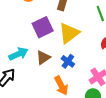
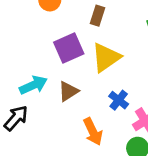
blue cross: (68, 61) -> (119, 100), moved

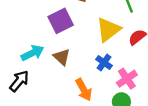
yellow triangle: (106, 58) -> (108, 30), moved
brown triangle: (68, 91) -> (62, 57), turned -42

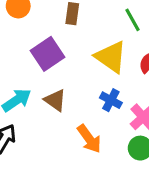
yellow triangle: (108, 30) -> (111, 57), turned -40

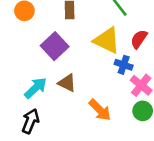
blue cross: (111, 100) -> (124, 65), moved

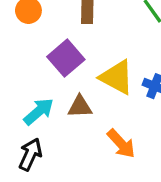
yellow triangle: (107, 40) -> (117, 77), moved
brown triangle: (67, 83) -> (80, 107), turned -30

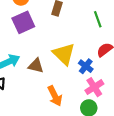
purple square: (66, 58) -> (23, 22), moved

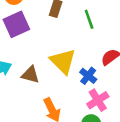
green line: (98, 19) -> (89, 19), moved

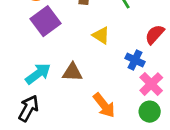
yellow triangle: (63, 61) -> (101, 35), moved, size x0.6

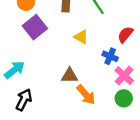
brown triangle: (72, 72) -> (70, 76), moved
cyan arrow: (38, 74) -> (14, 70), moved

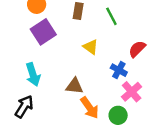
cyan arrow: (14, 70) -> (33, 75), moved, turned 105
green circle: (124, 98) -> (118, 115), moved

